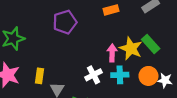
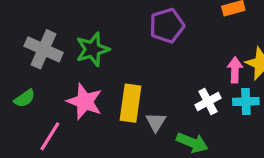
yellow rectangle: (40, 76) -> (130, 103), size x1.6

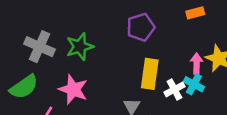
green semicircle: (25, 98) -> (24, 87), size x1.6
cyan cross: (246, 101) -> (194, 84), moved, turned 30
yellow rectangle: (130, 103) -> (150, 74), moved

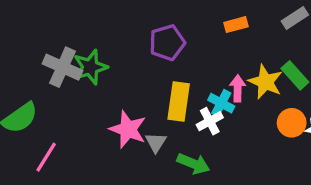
gray cross: (40, 47) -> (62, 67), moved
cyan cross: (194, 84) -> (221, 103), moved
pink star: (73, 89) -> (128, 129), moved

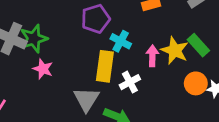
cyan cross: (221, 103) -> (121, 41), moved
pink star: (128, 129) -> (43, 69), moved, size x0.7
gray triangle: (156, 142) -> (86, 99), size x1.5

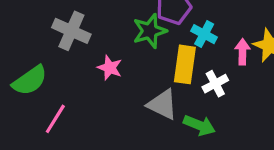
green star: (34, 39) -> (150, 31), moved
gray triangle: (86, 99) -> (163, 104), turned -36

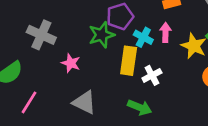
pink arrow: (242, 52) -> (165, 32), moved
gray triangle: (163, 104) -> (84, 102), moved

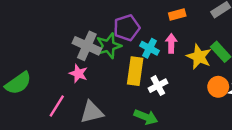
gray cross: (41, 35) -> (87, 46), moved
pink line: (29, 102) -> (57, 106), moved
gray triangle: (84, 102) -> (92, 112), turned -40

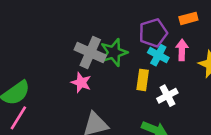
purple pentagon: (127, 28) -> (153, 33), moved
yellow rectangle: (135, 71) -> (143, 80), size x0.7
pink line: (57, 106) -> (18, 118), moved

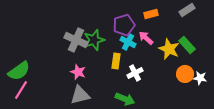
pink arrow: (182, 50) -> (146, 38), turned -49
pink star: (81, 83) -> (78, 72), moved

